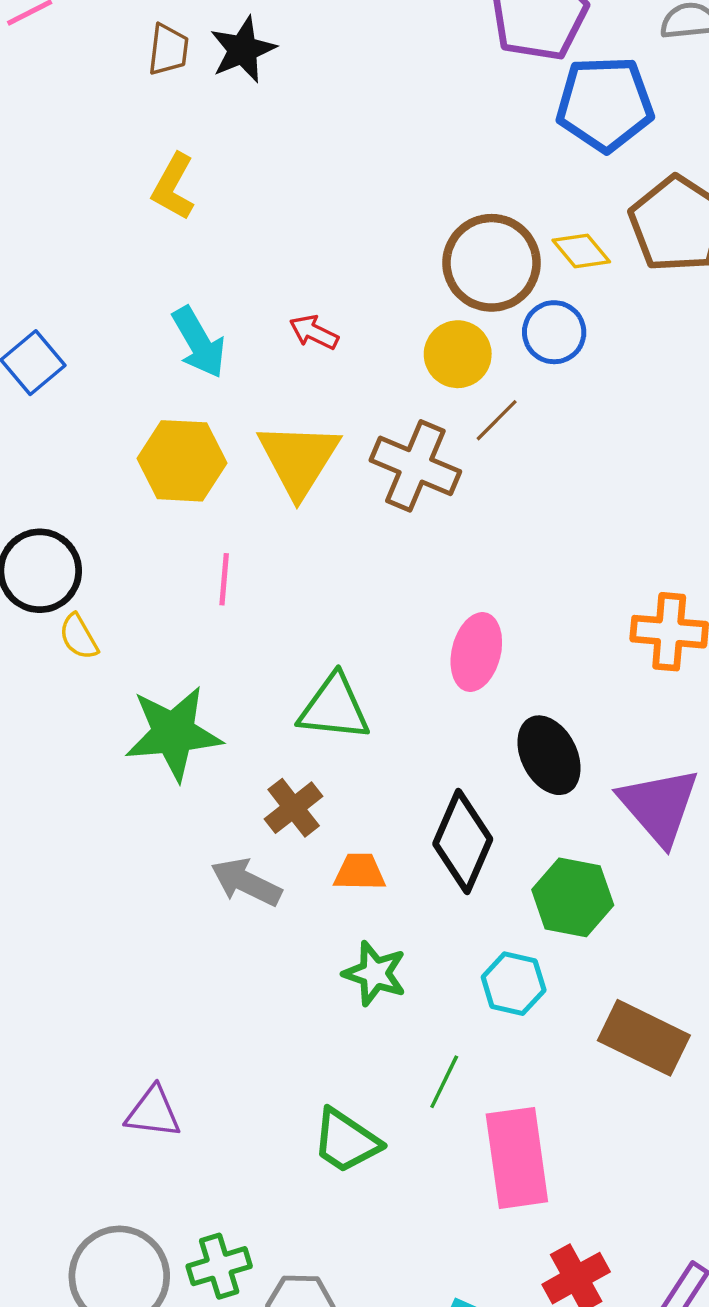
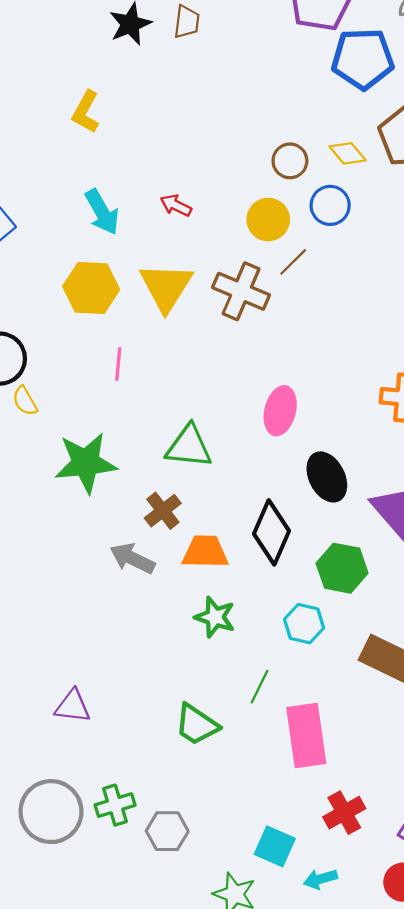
brown trapezoid: (168, 50) -> (187, 22), moved
brown circle: (492, 263) -> (290, 161), size x0.6
orange trapezoid: (360, 872) -> (205, 552), size x1.4

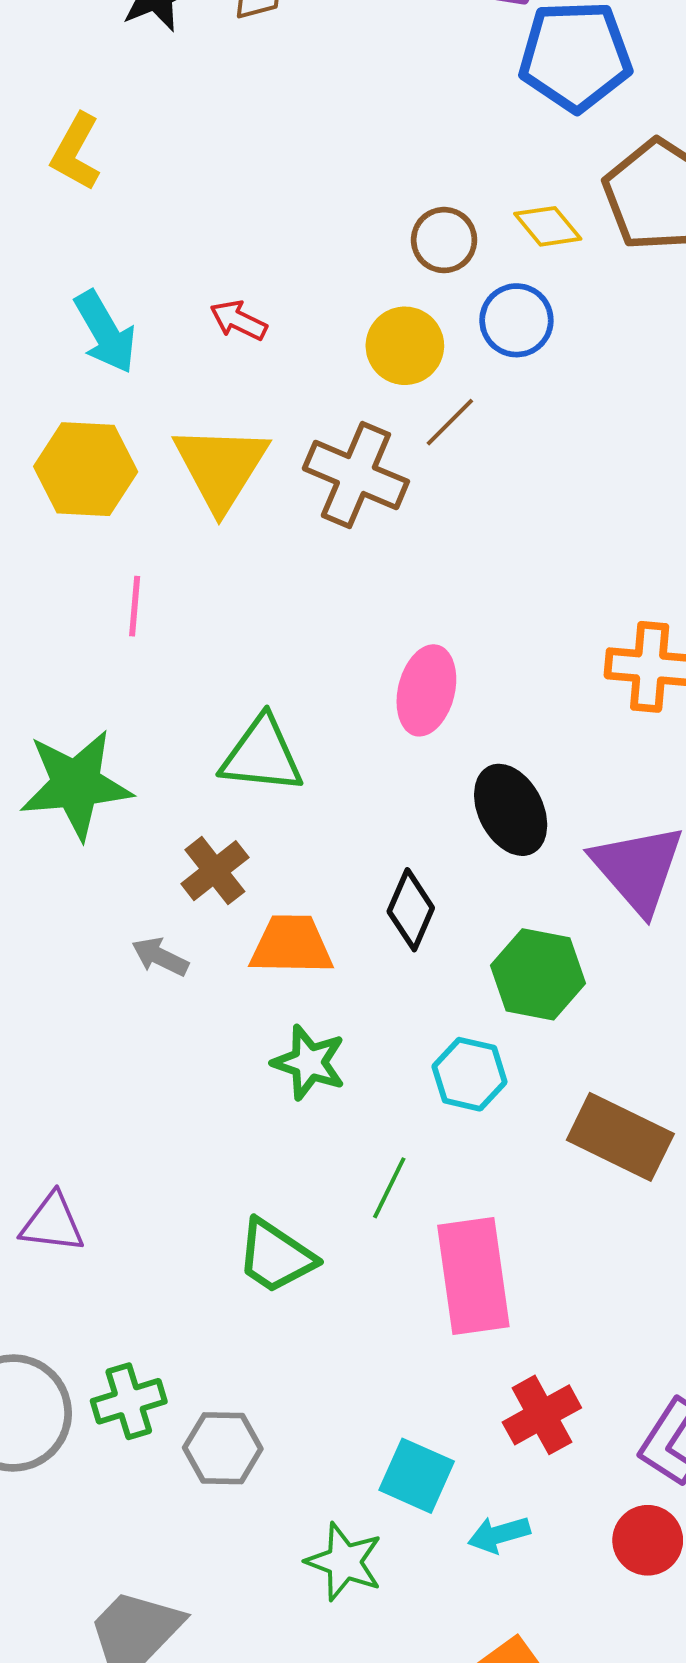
black diamond: (271, 532) -> (411, 910), size x0.7
gray arrow: (132, 558) -> (160, 957), size x0.7

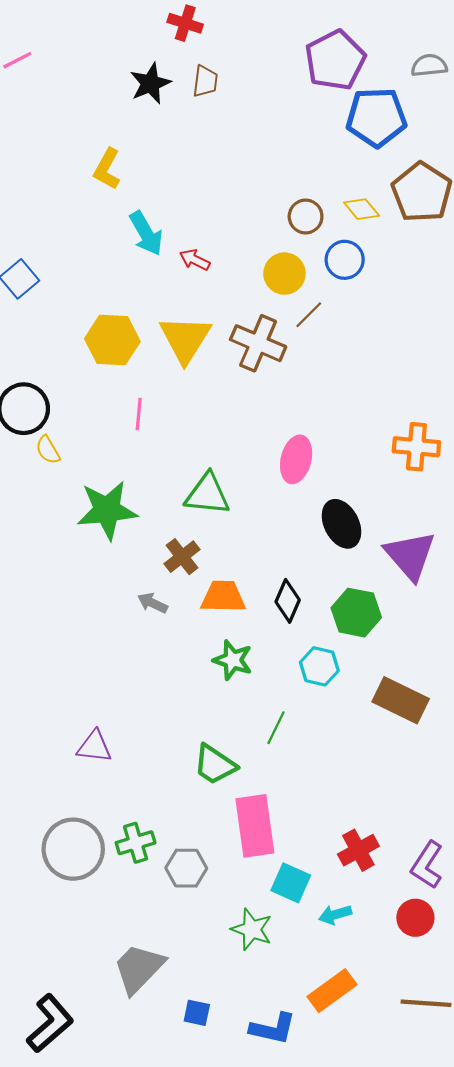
cyan arrow: (105, 332) -> (146, 233), moved
black diamond: (411, 910) -> (288, 601), moved
pink rectangle: (473, 1276) -> (255, 826), moved

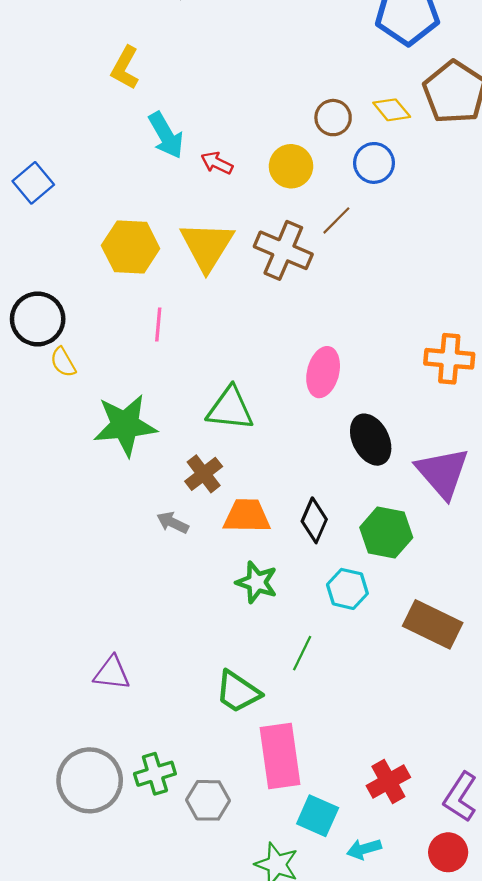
yellow circle: (284, 274) -> (291, 166), moved

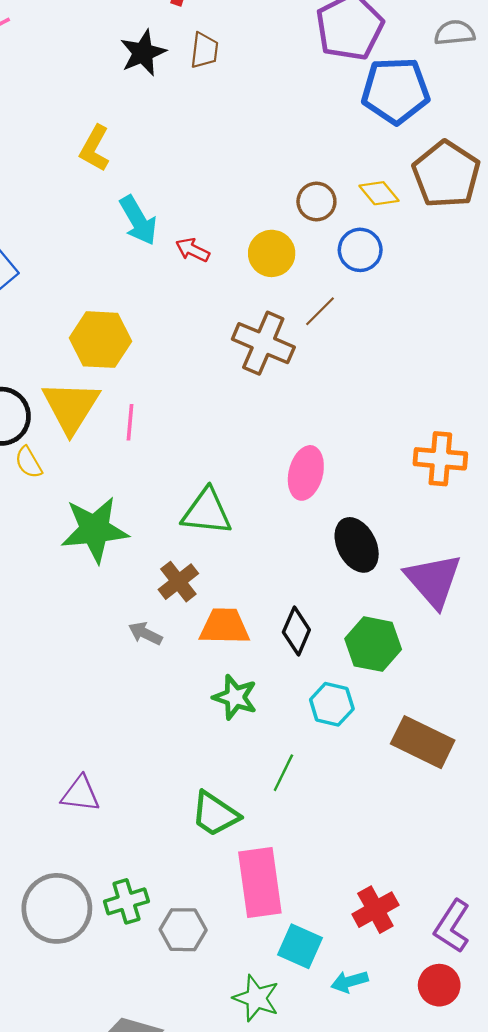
yellow triangle: (207, 246) -> (71, 407), moved

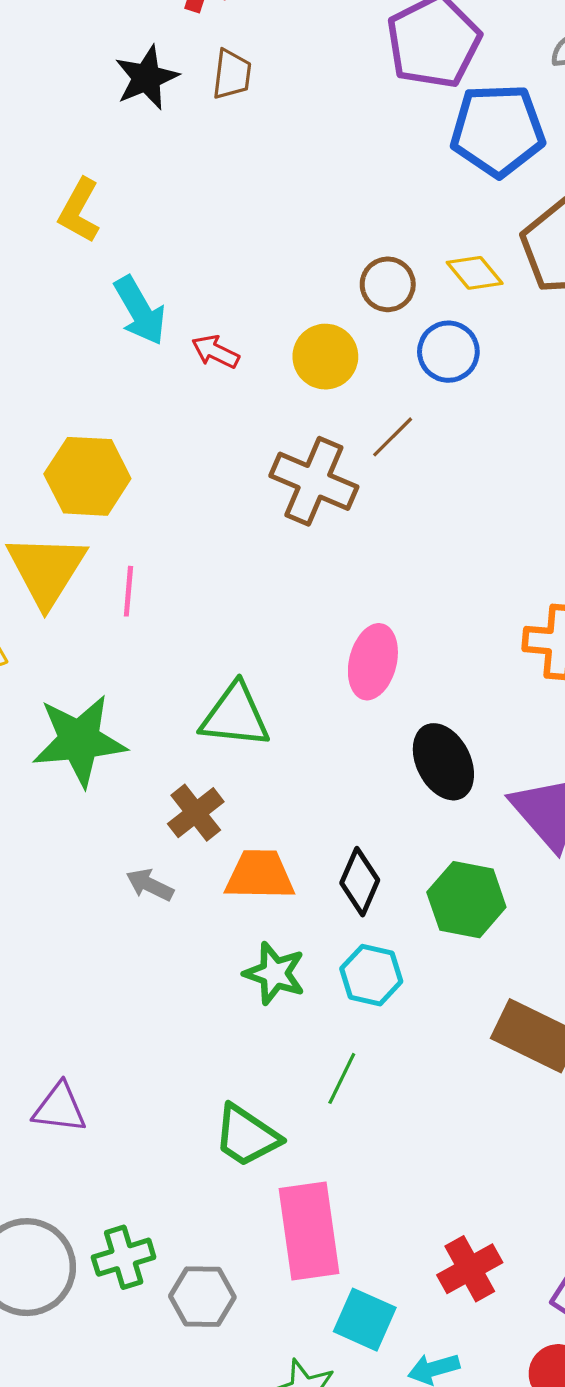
cyan hexagon: (332, 704) -> (371, 975), moved

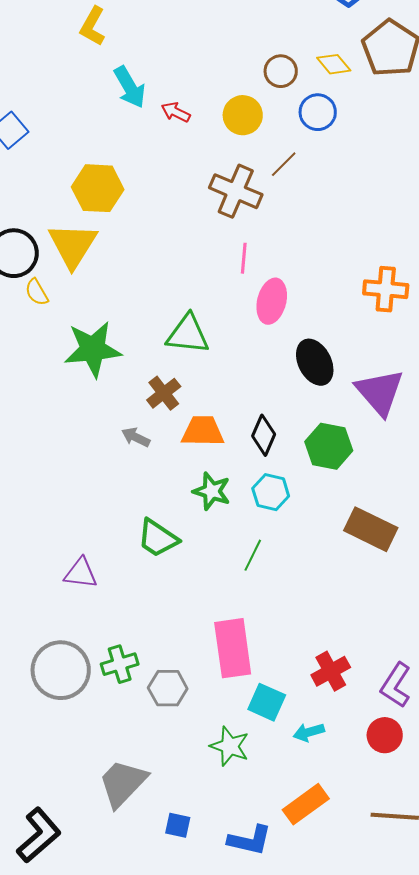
pink line: (128, 591) -> (244, 258), moved
green trapezoid: (247, 1136) -> (158, 538), moved

